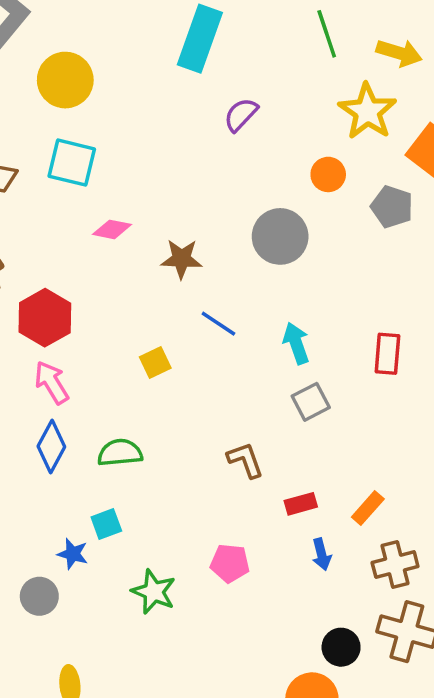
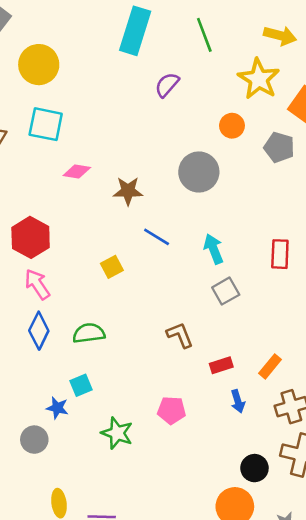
green line: (327, 34) -> (204, 35), moved

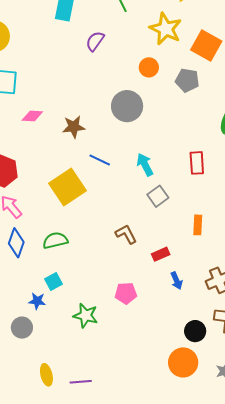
yellow square: (112, 267) -> (68, 187), size x2.0
orange rectangle: (270, 366) -> (198, 225), moved, turned -30

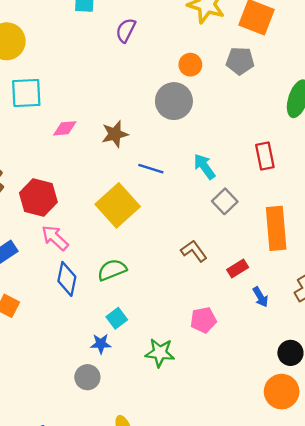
orange circle: (149, 67) -> (190, 65), moved
orange rectangle: (198, 225) -> (276, 228), size x1.8

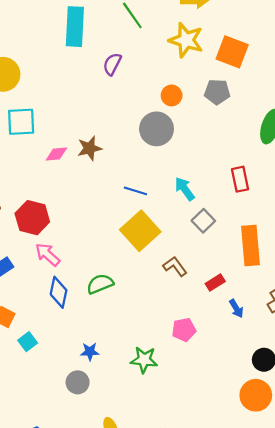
brown star: (115, 134) -> (90, 148), moved
yellow square: (118, 205) -> (140, 231), moved
cyan square: (117, 318) -> (28, 342), moved

